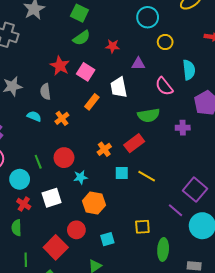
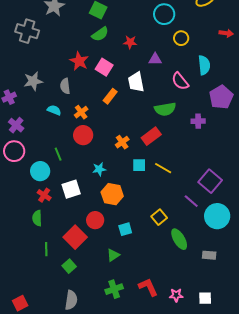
red circle: (64, 158) -> (83, 135), moved
yellow square: (142, 227) -> (159, 217), turned -35
green ellipse: (163, 249) -> (179, 239), turned -35

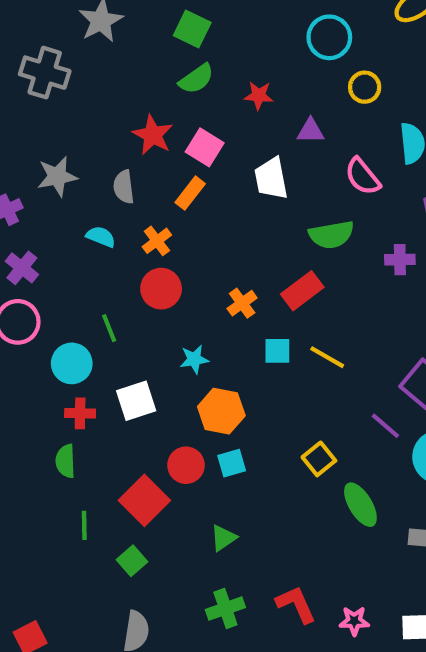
orange rectangle: (110, 96) -> (190, 193), moved
red cross: (44, 195) -> (80, 413), turned -32
cyan square: (125, 229) -> (232, 463), moved

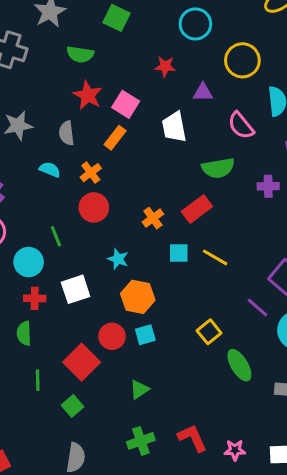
cyan circle: (329, 37) -> (195, 24), moved
green semicircle: (196, 79) -> (80, 54), moved, turned 44
yellow circle: (365, 87) -> (242, 60), size x1.5
cyan star: (194, 359) -> (118, 259), turned 30

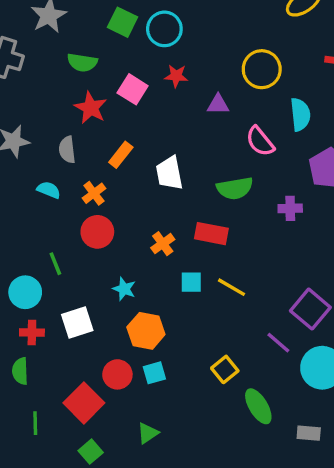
cyan circle: (195, 24) -> (164, 29), moved
pink square: (126, 104) -> (133, 89), moved
white trapezoid: (174, 127) -> (169, 173), moved
red rectangle: (197, 209) -> (211, 234), turned 48
green square: (73, 406) -> (91, 452), moved

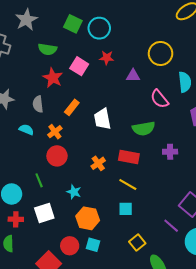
purple cross: (290, 208) -> (170, 152), moved
green line: (55, 264) -> (39, 180), moved
cyan square: (191, 282) -> (126, 209), moved
yellow line: (232, 287) -> (128, 184), moved
cyan square: (154, 373) -> (93, 245), turned 32

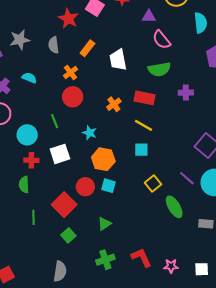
pink semicircle: (159, 99) -> (161, 40), moved
cyan semicircle: (26, 130) -> (29, 78), moved
purple line: (171, 226) -> (187, 178), moved

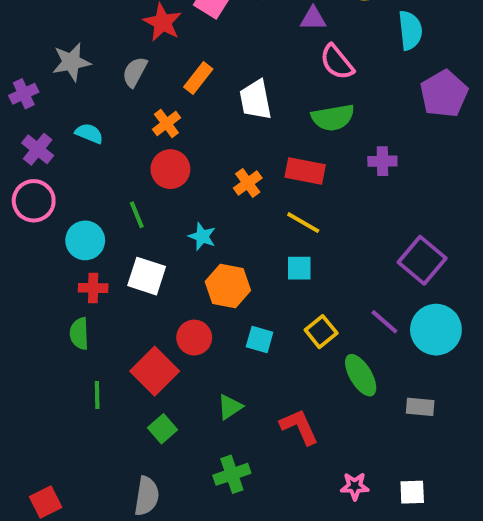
gray semicircle: (54, 45) -> (135, 72), turned 35
white square: (60, 154) -> (147, 276), turned 36
cyan square: (109, 186) -> (260, 340), moved
red L-shape: (141, 258) -> (299, 427), moved

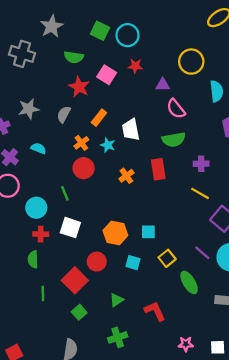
red rectangle: (305, 171) -> (158, 169), turned 70
yellow line: (303, 223) -> (200, 193), moved
cyan star: (202, 236) -> (108, 145), moved
cyan square: (299, 268) -> (148, 232), moved

